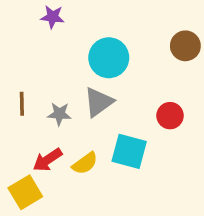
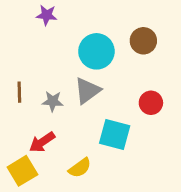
brown circle: (185, 46) -> (143, 41), moved
yellow semicircle: (85, 163) -> (80, 168), moved

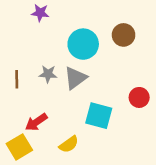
gray star: (53, 101) -> (48, 74), moved
red circle: (151, 103) -> (139, 97), moved

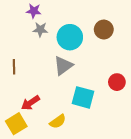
gray star: (48, 74) -> (40, 30), moved

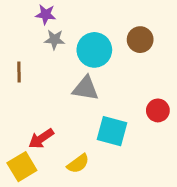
gray triangle: (63, 66) -> (85, 88), turned 45
brown line: (14, 67) -> (19, 72), moved

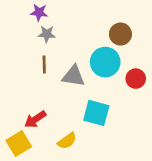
cyan circle: (94, 50) -> (105, 62), moved
brown line: (19, 72) -> (44, 65), moved
red circle: (158, 110) -> (136, 79), moved

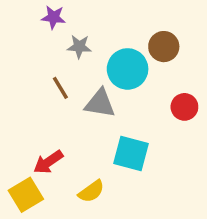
gray star: (47, 34) -> (79, 47), moved
cyan circle: (105, 62) -> (128, 69), moved
brown line: (44, 65) -> (60, 88), turned -30

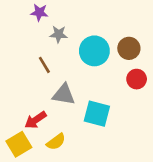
brown circle: (164, 47) -> (129, 48), moved
gray triangle: (100, 103) -> (64, 94), moved
yellow semicircle: (91, 191) -> (56, 142), moved

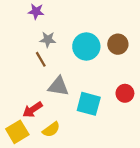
gray star: (59, 34) -> (48, 39), moved
red circle: (137, 79) -> (125, 93), moved

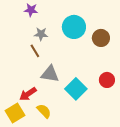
cyan circle: (86, 46) -> (74, 27), moved
cyan square: (89, 104) -> (76, 89), turned 30
yellow semicircle: (51, 130) -> (44, 111), turned -98

